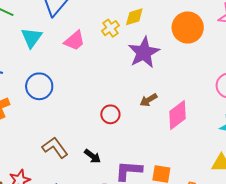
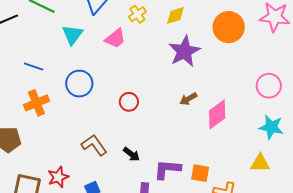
yellow cross: (110, 28) -> (137, 14), moved
red circle: (110, 114) -> (129, 102), moved

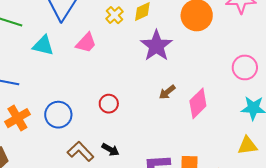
yellow cross: (137, 14) -> (115, 15), moved
cyan triangle: (72, 35) -> (43, 45), turned -45
blue circle: (79, 84) -> (58, 115), moved
black arrow: (131, 154) -> (110, 150), moved

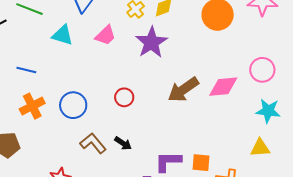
purple star: (156, 46) -> (151, 42), moved
brown arrow: (167, 92) -> (183, 90), size x1.8
pink diamond: (198, 103) -> (223, 87), moved, turned 36

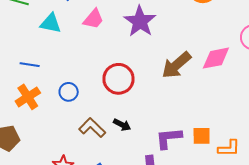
blue line: (26, 70) -> (30, 65), moved
red circle: (124, 97) -> (118, 79), size x1.6
blue circle: (73, 105) -> (69, 92), size x0.7

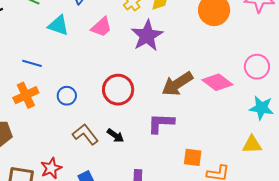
pink diamond: (216, 58) -> (217, 82), turned 40
purple L-shape: (169, 138) -> (161, 123), moved

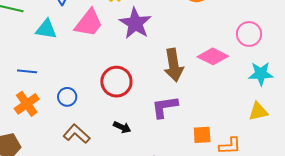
pink trapezoid: (101, 27) -> (89, 23), size x1.4
brown arrow: (177, 84) -> (174, 65), turned -56
brown L-shape: (85, 134) -> (77, 134), moved

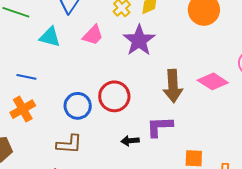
pink trapezoid: (89, 23) -> (93, 35), size x0.7
blue circle: (67, 97) -> (78, 106), moved, size x1.4
black arrow: (122, 127) -> (130, 141), moved, turned 144
brown L-shape: (77, 134) -> (69, 144), turned 136

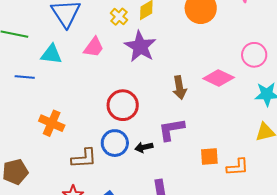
blue line: (26, 77) -> (25, 77), moved
brown arrow: (173, 86) -> (180, 88), size x0.7
blue circle: (78, 106) -> (115, 143), moved
orange cross: (23, 109) -> (52, 123), moved, turned -30

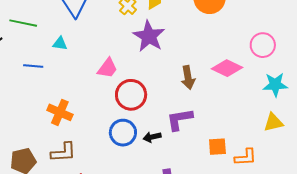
pink trapezoid: (94, 47) -> (107, 68), moved
cyan triangle: (51, 54) -> (60, 44), size x0.7
brown L-shape: (84, 158) -> (63, 152), moved

